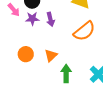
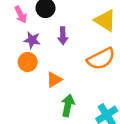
purple star: (32, 19) -> (32, 40), moved
orange circle: (26, 54) -> (28, 62), moved

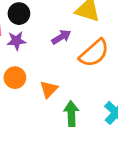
purple arrow: (63, 36) -> (61, 37), moved, turned -105
purple star: (32, 40) -> (16, 41), moved

